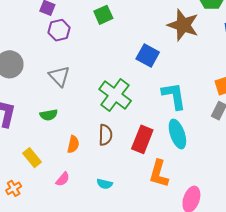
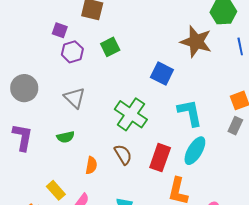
green square: (103, 15) -> (110, 47), moved
cyan ellipse: (177, 134) -> (195, 151), turned 52
brown semicircle: (105, 135) -> (123, 155), turned -30
yellow rectangle: (32, 158) -> (56, 190), moved

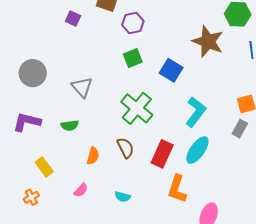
green square: (110, 47) -> (133, 58), moved
purple hexagon: (72, 52) -> (133, 23), moved
cyan L-shape: (190, 113) -> (196, 112), turned 44
purple L-shape: (23, 137) -> (27, 122), turned -92
yellow rectangle: (56, 190) -> (44, 167), moved

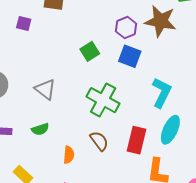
purple hexagon: (133, 23) -> (126, 28), moved

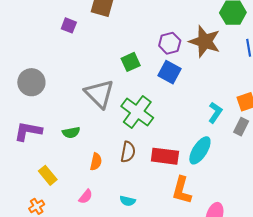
gray triangle: (45, 89) -> (99, 94), moved, size x1.4
cyan L-shape: (162, 93) -> (215, 113), moved, size x0.7
red rectangle: (136, 140) -> (165, 156), turned 76
brown semicircle: (99, 141) -> (128, 152), turned 40

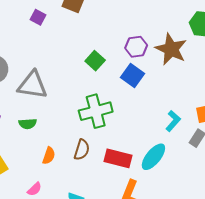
green square: (131, 62) -> (95, 61), turned -30
gray triangle: (99, 94) -> (32, 85), moved, turned -44
green cross: (137, 112) -> (96, 111), turned 32

